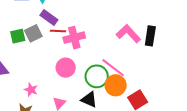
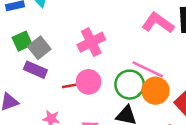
purple rectangle: (49, 18) -> (35, 70), moved
red line: (58, 31) -> (72, 85), moved
green square: (18, 36) -> (22, 41), moved

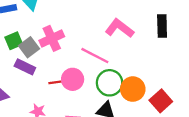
pink L-shape: (158, 23) -> (119, 28), moved
pink cross: (91, 42) -> (52, 38), moved
pink line: (148, 69) -> (95, 56), moved

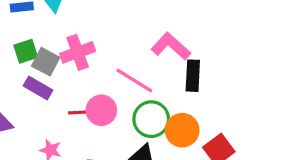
black rectangle: (162, 26) -> (193, 76), moved
gray square: (29, 47) -> (46, 62), turned -30

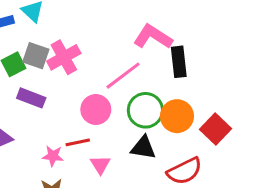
gray square: (46, 62) -> (36, 56), moved
pink line: (134, 81) -> (123, 76), turned -60
red line: (81, 112) -> (78, 142), moved

